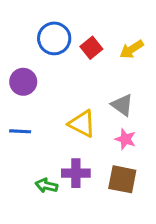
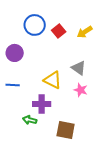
purple cross: (76, 173) -> (42, 104), moved
brown square: (122, 179) -> (66, 130), moved

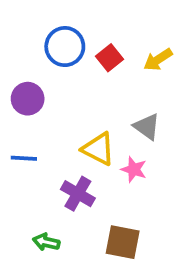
pink star: (81, 90) -> (134, 169), moved
purple cross: (42, 104) -> (78, 194), turned 30
green arrow: (30, 120) -> (46, 242), moved

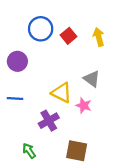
yellow arrow: (158, 60) -> (99, 37), turned 108
purple cross: (78, 194) -> (49, 121), turned 30
green arrow: (46, 242) -> (29, 151), turned 42

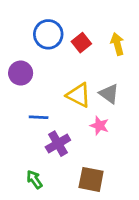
yellow triangle: (62, 93) -> (79, 95), moved
blue line: (15, 99) -> (39, 117), moved

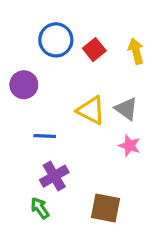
pink star: (99, 126) -> (130, 146), moved
purple cross: (58, 144) -> (54, 176), moved

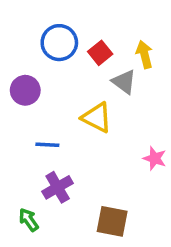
gray triangle: (126, 109) -> (124, 82), moved
pink star: (130, 146) -> (155, 158), moved
green arrow: (40, 208) -> (29, 220), moved

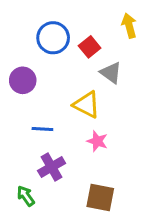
yellow arrow: (144, 55) -> (129, 26), moved
pink star: (155, 158) -> (97, 141), moved

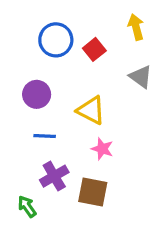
gray triangle: (111, 73) -> (141, 77), moved
purple circle: (23, 80) -> (37, 94), moved
brown square: (100, 197) -> (93, 192), moved

